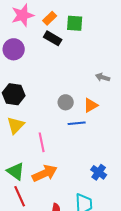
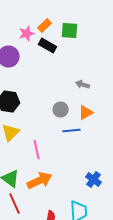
pink star: (23, 15) -> (27, 34), moved, size x0.7
gray arrow: (103, 77) -> (83, 84), moved

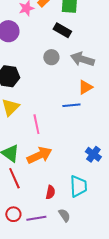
black rectangle: (48, 46) -> (62, 30), moved
gray arrow: (83, 84) -> (82, 59), size x1.6
gray circle: (61, 110) -> (51, 57), moved

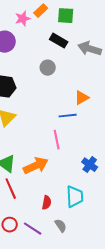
gray arrow: (82, 59) -> (90, 49), moved
pink line: (36, 124) -> (57, 140), moved
purple line: (36, 218) -> (33, 229), turned 42

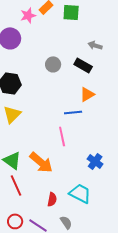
black rectangle: (59, 41) -> (83, 65), moved
gray arrow: (90, 49) -> (95, 45), size x0.6
orange arrow: (36, 166) -> (41, 162), turned 65
cyan trapezoid: (75, 197) -> (80, 193), turned -60

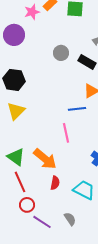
gray circle: (53, 64) -> (61, 53), moved
red semicircle: (52, 199) -> (55, 183), moved
red circle: (15, 221) -> (27, 205), moved

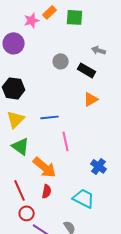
blue line: (77, 109) -> (50, 117), moved
green triangle: (16, 157) -> (21, 146), moved
red semicircle: (55, 183) -> (47, 191), moved

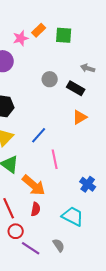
blue line: (50, 117) -> (39, 135), turned -42

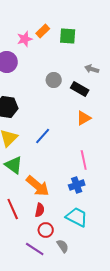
pink line: (55, 159) -> (84, 160), moved
blue cross: (88, 184) -> (77, 185), moved, turned 35
red circle: (16, 231) -> (46, 230), moved

